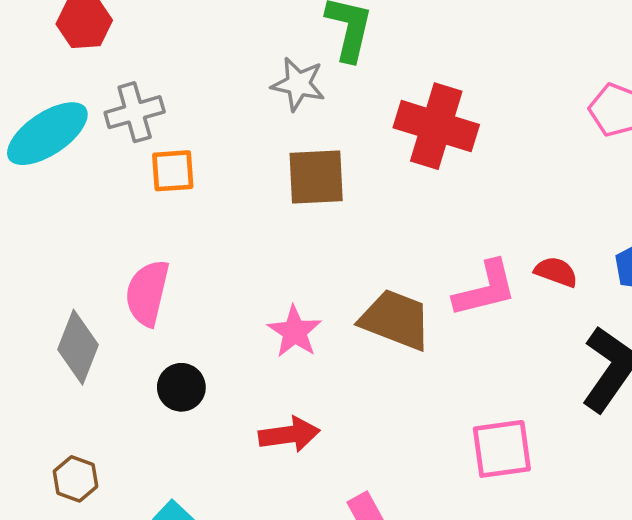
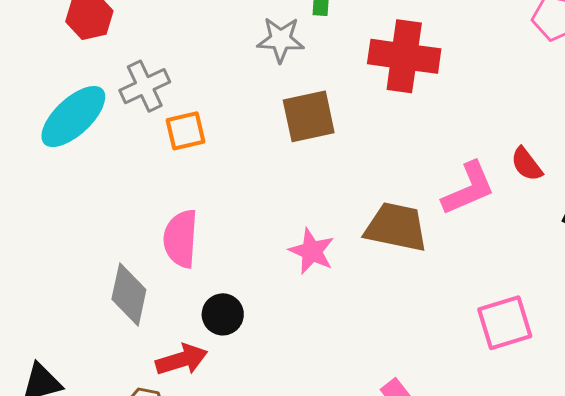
red semicircle: (556, 272) -> (527, 164), turned -138
red arrow: (289, 434) -> (182, 360), moved

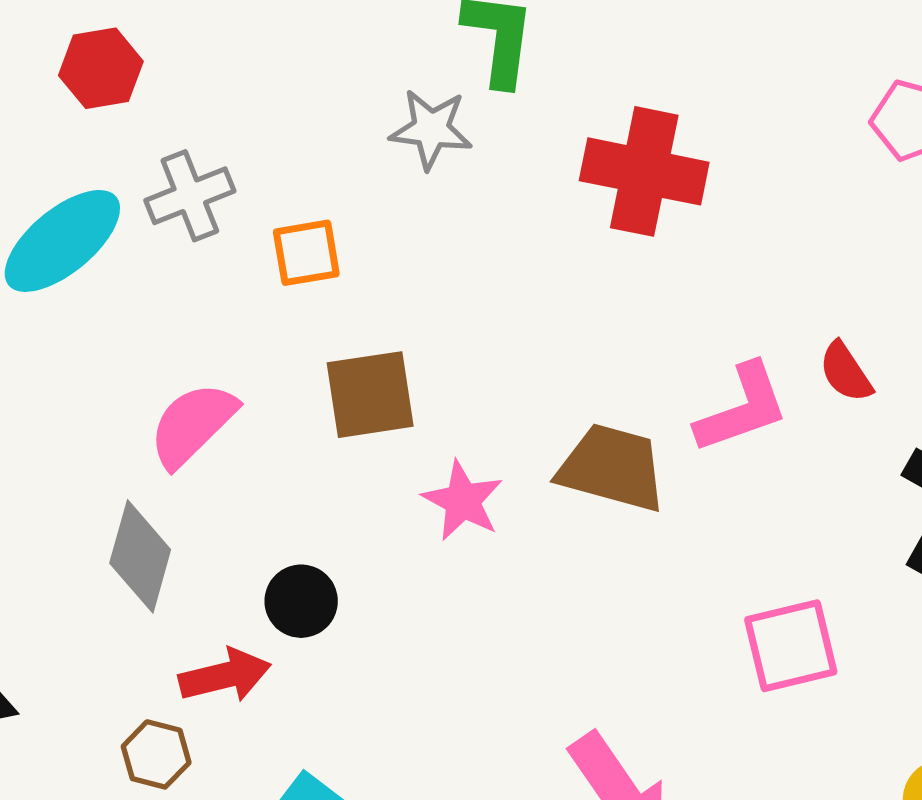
brown square: (309, 116) -> (370, 395), moved
orange square: (185, 131) -> (306, 253), moved
pink semicircle: (181, 239) -> (193, 425), moved, turned 38

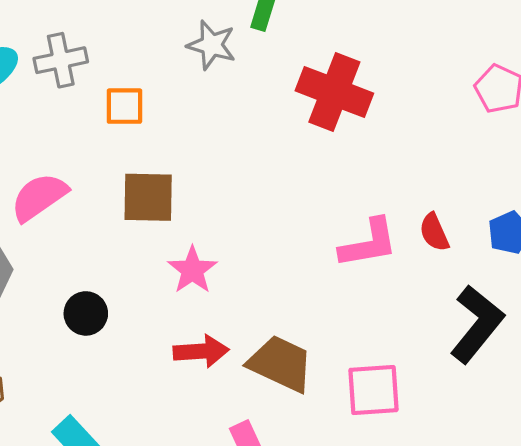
brown trapezoid: (612, 468) -> (280, 364), moved
red arrow: (225, 675) -> (201, 351), moved

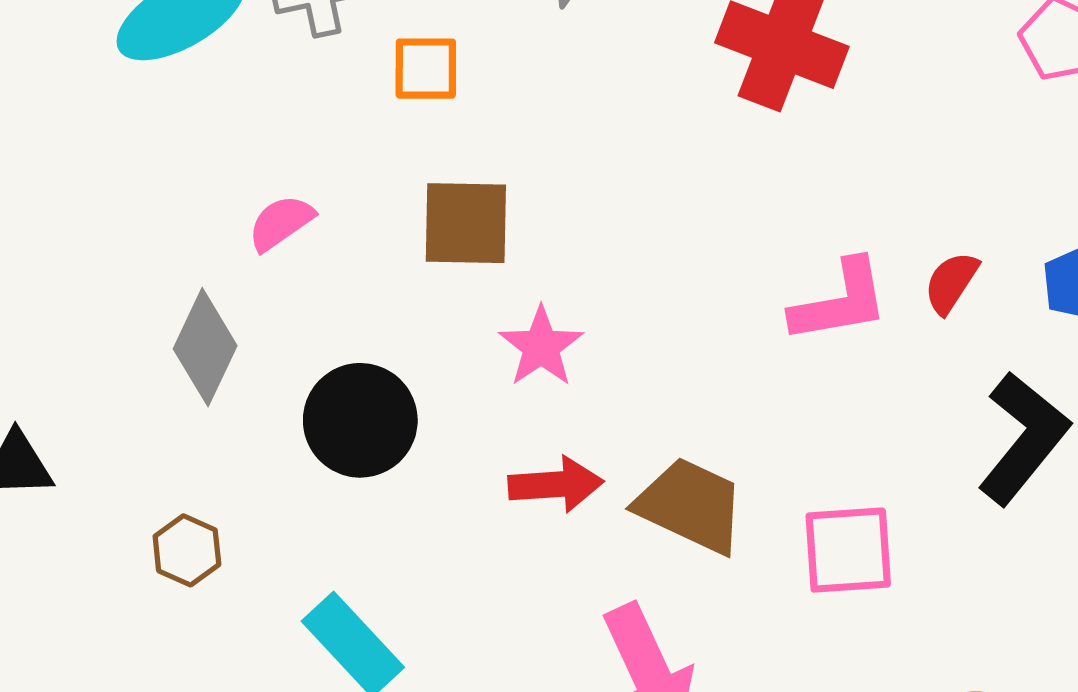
pink semicircle: (39, 197) -> (281, 223), size x0.7
red semicircle: (434, 232) -> (951, 283), turned 57
black circle: (86, 313) -> (360, 420), size x1.5

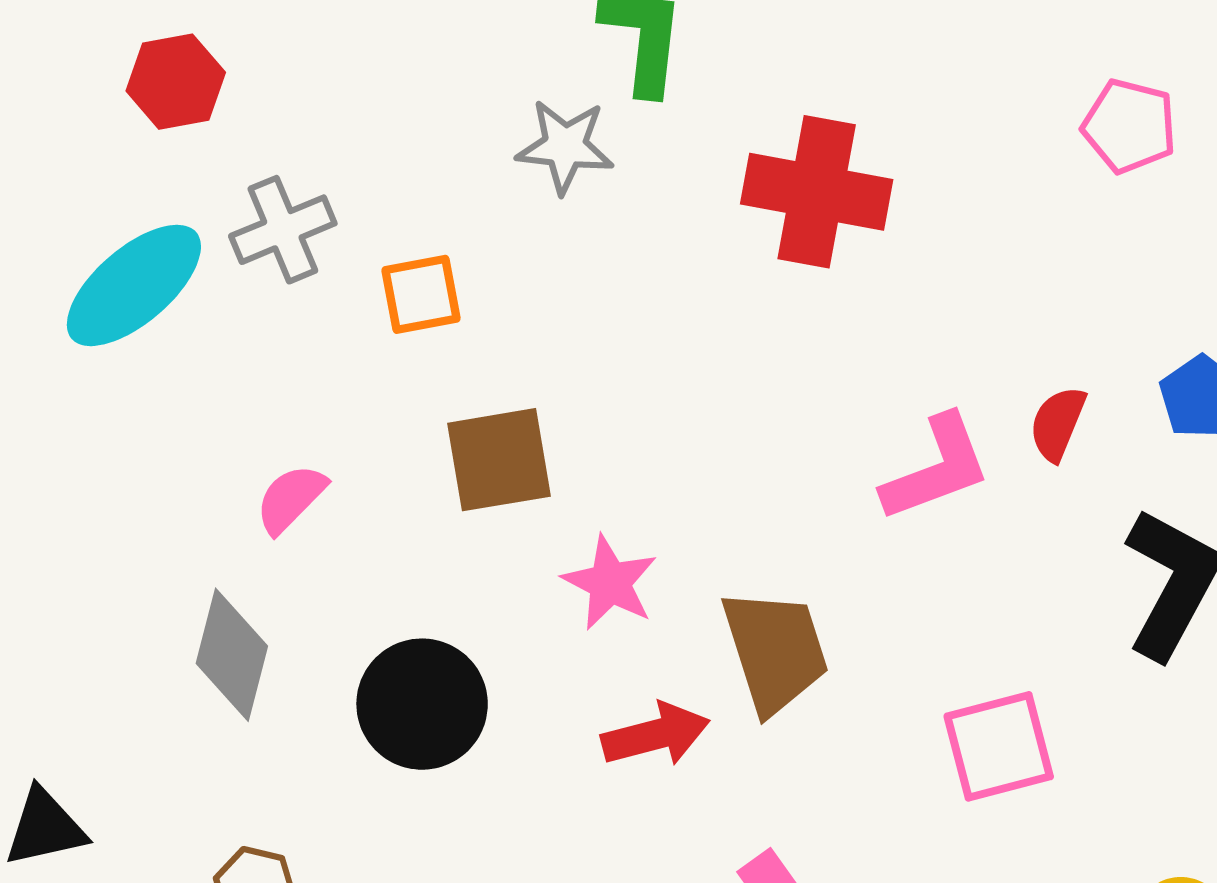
brown trapezoid: (690, 505) -> (775, 651), moved, turned 58

